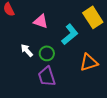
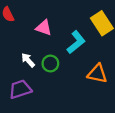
orange triangle: (89, 62) -> (97, 74), turned 30
purple trapezoid: (47, 76) -> (20, 89), moved, turned 90

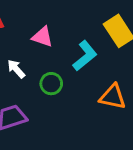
white arrow: (28, 60) -> (16, 69), moved

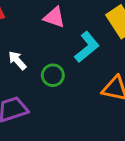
pink triangle: (42, 37) -> (54, 17), moved

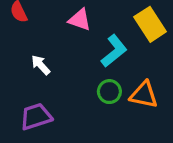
green circle: (53, 75) -> (109, 92), moved

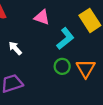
orange triangle: (144, 95) -> (86, 68), turned 48

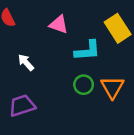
cyan L-shape: (65, 39) -> (87, 51), turned 35

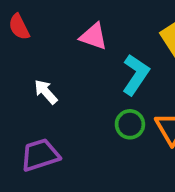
cyan L-shape: (87, 51) -> (136, 75), turned -52

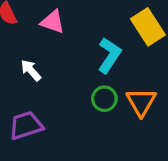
pink triangle: (94, 36) -> (53, 22), moved

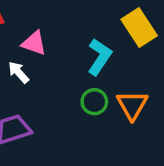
pink triangle: (53, 22) -> (34, 43), moved

